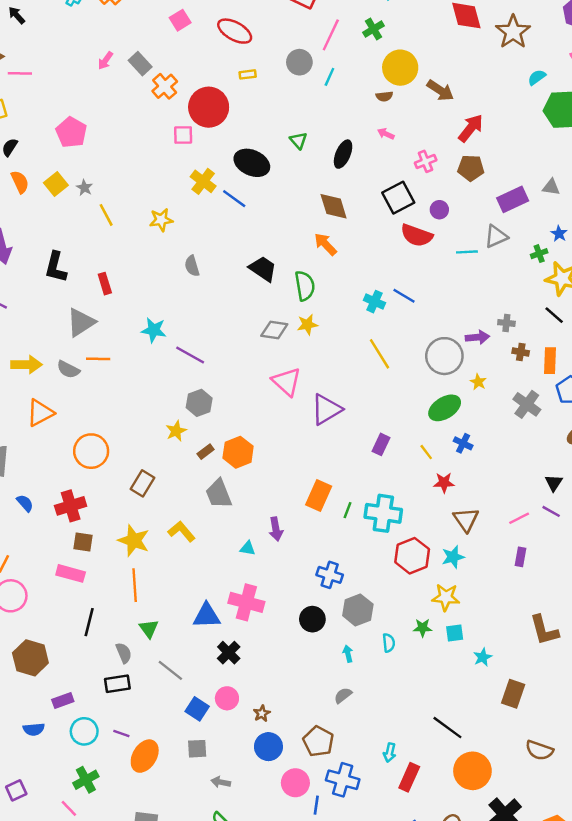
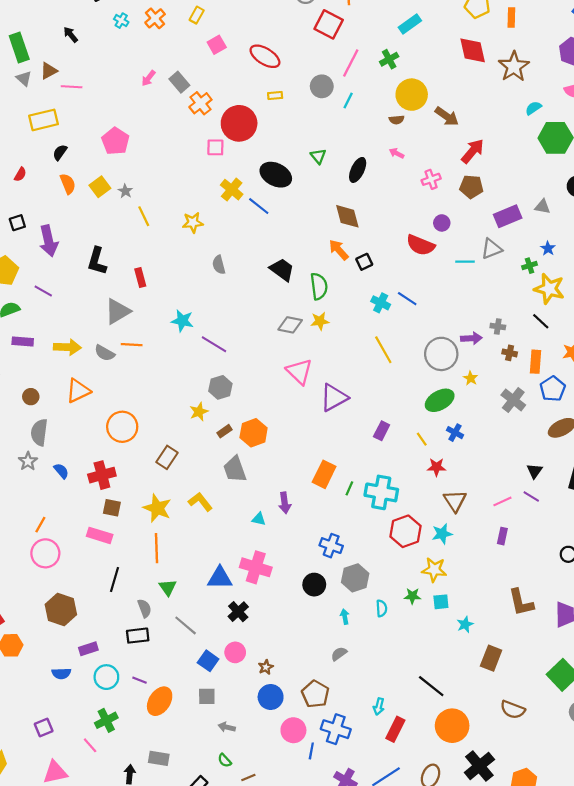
black square: (398, 198) -> (364, 262), moved, size x0.6

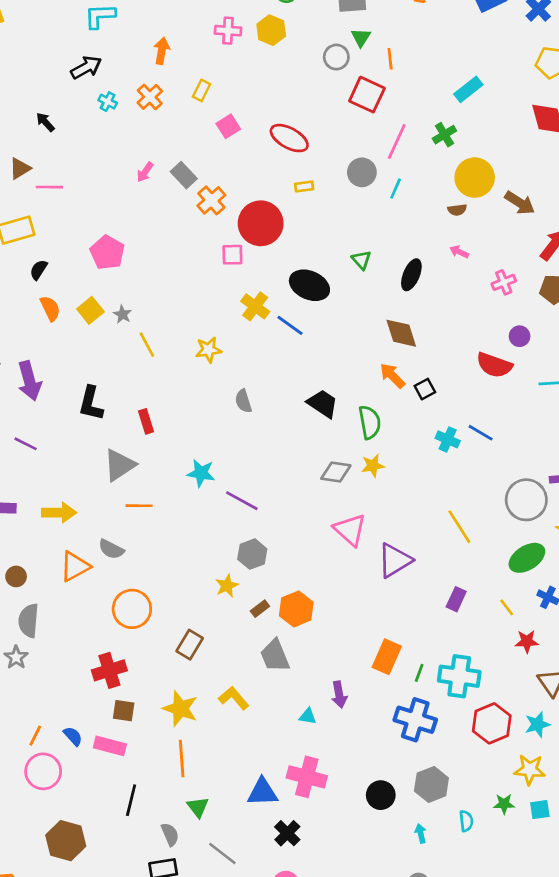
yellow line: (383, 350) -> (459, 527), moved
gray semicircle: (105, 353) -> (111, 549), moved
blue semicircle: (61, 471) -> (73, 736), moved
blue cross: (331, 546) -> (415, 720), moved, size x1.4

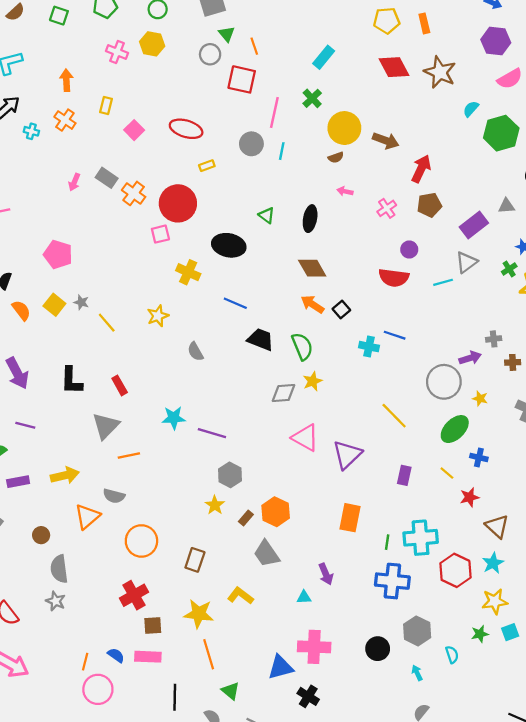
pink cross: (228, 31) -> (117, 52), turned 30
blue line: (290, 325) -> (235, 303), moved
orange rectangle: (387, 657) -> (350, 518), moved

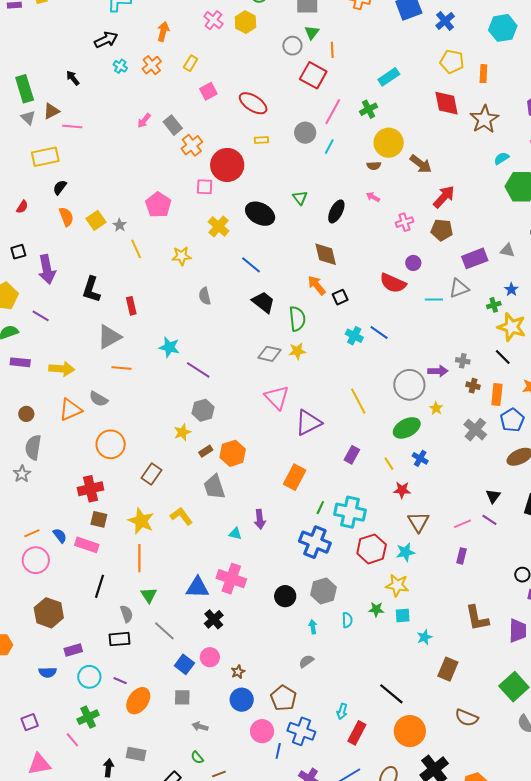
pink pentagon: (58, 254) -> (158, 205), moved
orange line: (85, 662) -> (32, 533), turned 35

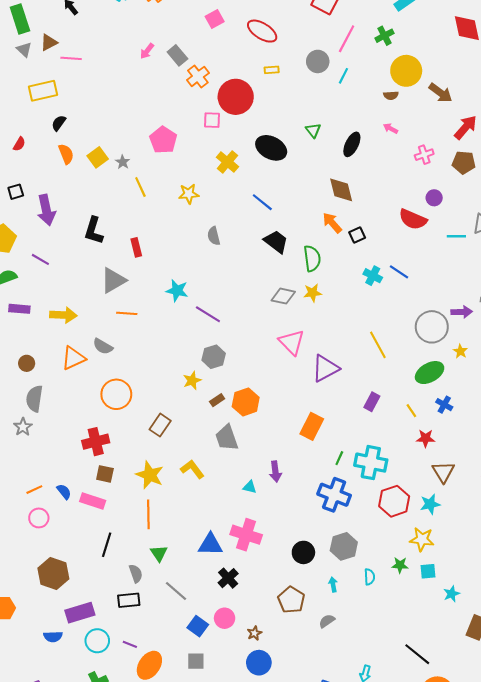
pink circle: (36, 560) -> (39, 518), size x0.7
purple rectangle: (73, 650) -> (80, 613), size x1.5
brown pentagon: (283, 698) -> (291, 600), moved

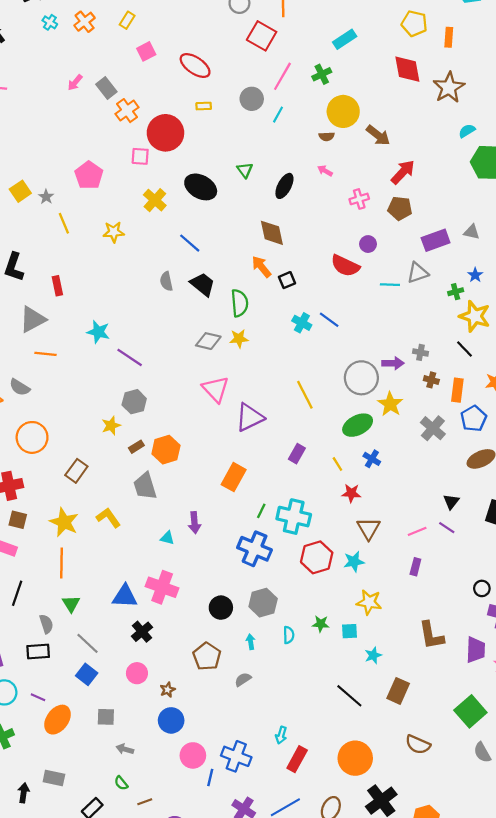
gray semicircle: (214, 236) -> (166, 281), moved
yellow star: (460, 351) -> (390, 404), size x1.6
yellow star: (422, 539) -> (369, 602), moved
blue square: (198, 626) -> (87, 674), moved
black line: (417, 654) -> (349, 696), moved

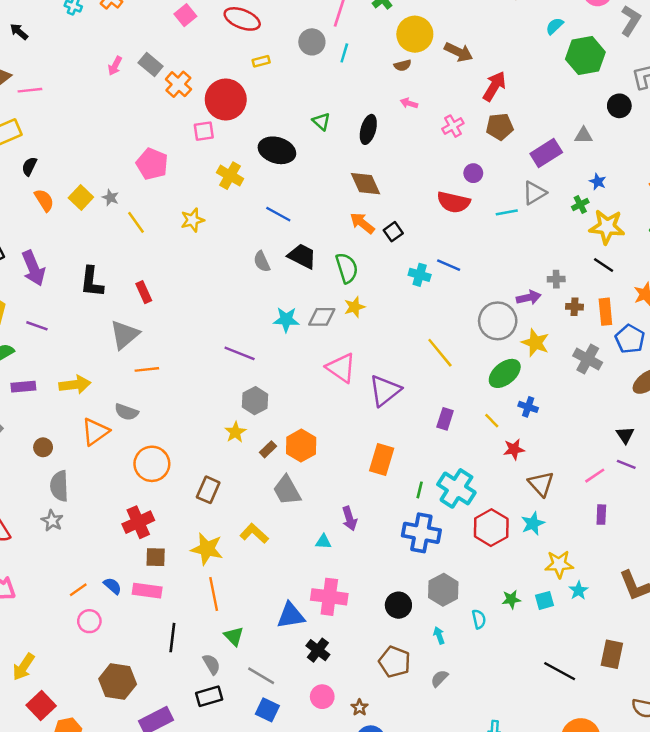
cyan star: (98, 332) -> (286, 320), moved
cyan cross: (294, 517) -> (456, 488), turned 32
cyan star: (373, 655) -> (579, 590), moved

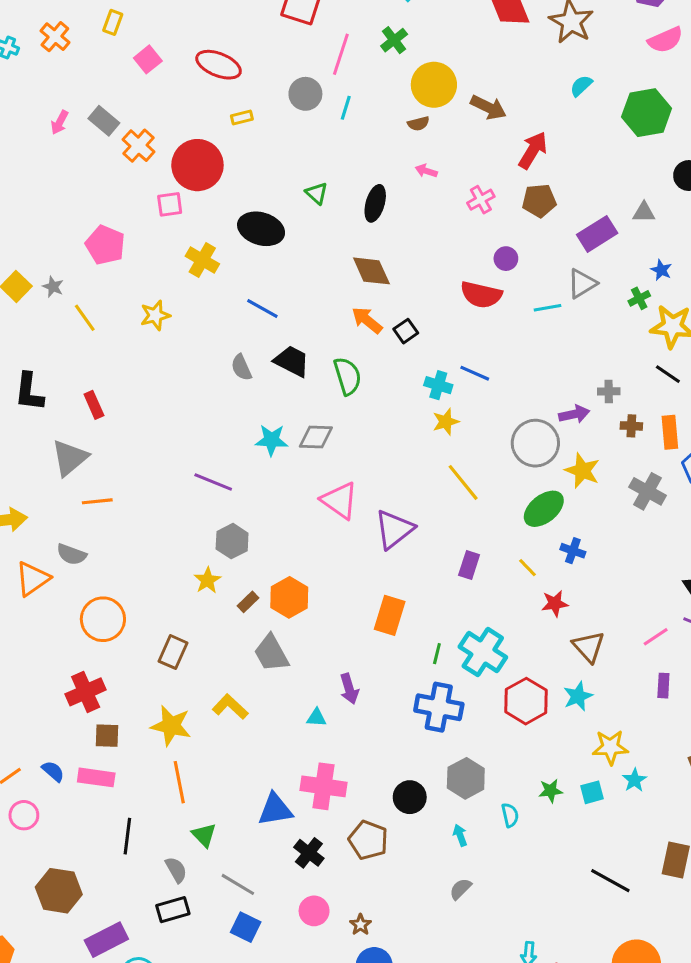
cyan semicircle: (555, 26) -> (581, 86), moved
yellow star: (355, 307) -> (446, 422), moved
brown pentagon: (395, 662) -> (368, 840), moved

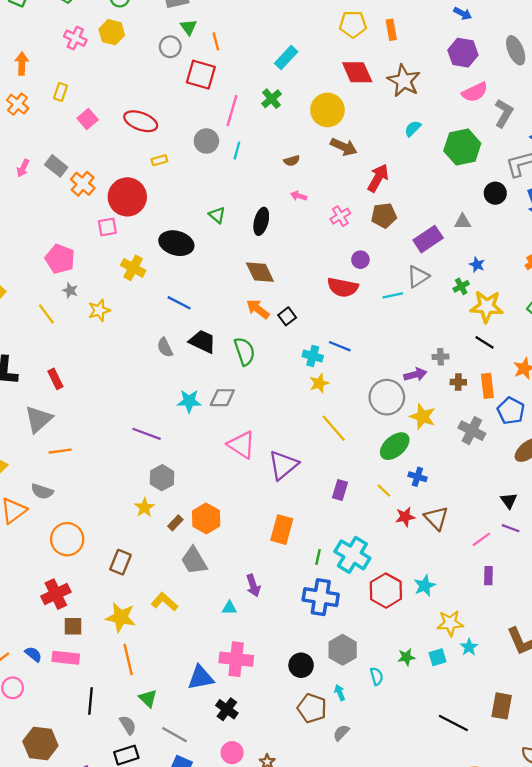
yellow circle: (434, 85) -> (327, 110), moved
gray star: (53, 287) -> (70, 290), moved
brown triangle: (588, 647) -> (436, 518), moved
brown pentagon: (368, 840) -> (312, 708), moved

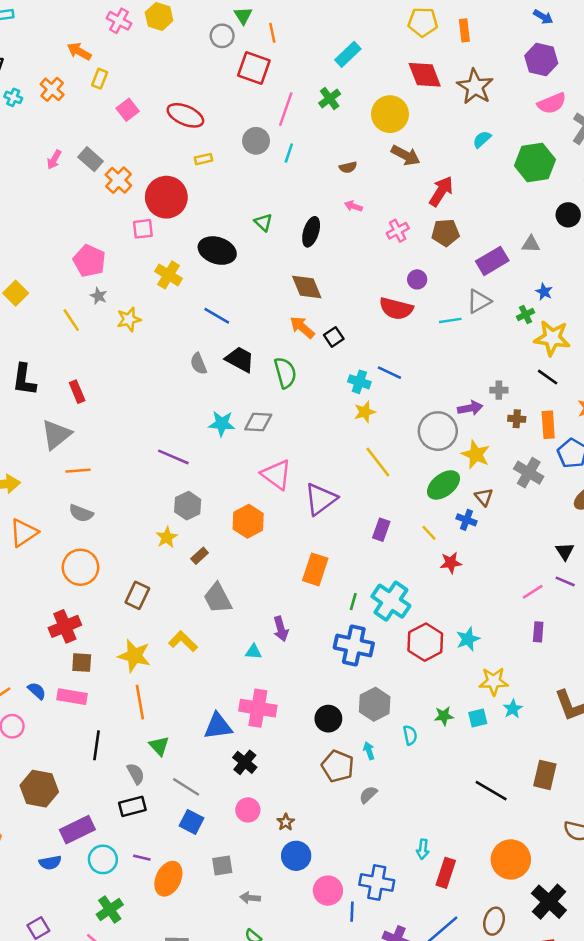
orange arrow: (22, 64) -> (79, 51), moved, turned -65
gray semicircle: (42, 491) -> (81, 513), moved
orange hexagon: (206, 518) -> (248, 521), moved
brown triangle: (436, 518) -> (484, 497), moved, size x0.7

